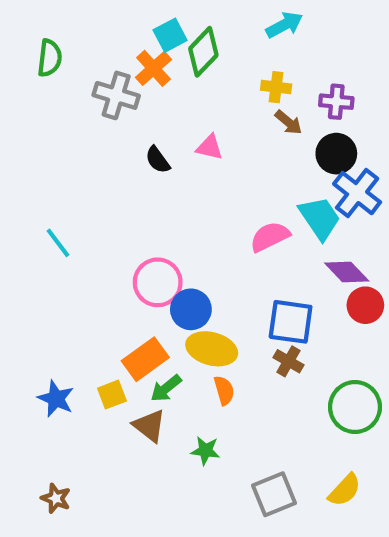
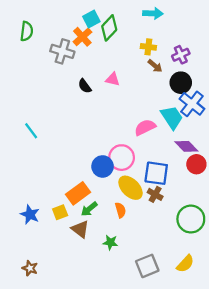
cyan arrow: (284, 25) -> (153, 13), turned 30
purple cross: (336, 102) -> (181, 55), turned -30
pink circle: (158, 282) -> (122, 158), moved
yellow ellipse: (212, 349) -> (130, 188), moved, turned 30

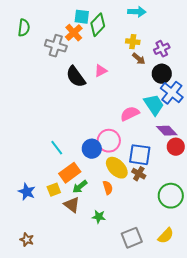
cyan square: (91, 19) -> (82, 17), turned 35
pink triangle: (113, 79) -> (101, 71), turned -40
black semicircle: (85, 86) -> (76, 77), size x1.6
cyan line: (31, 131) -> (57, 148), moved

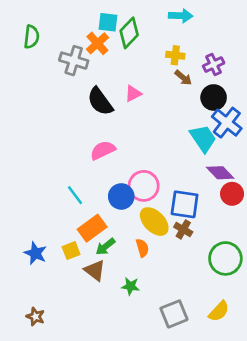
pink semicircle: (130, 114) -> (103, 150), moved

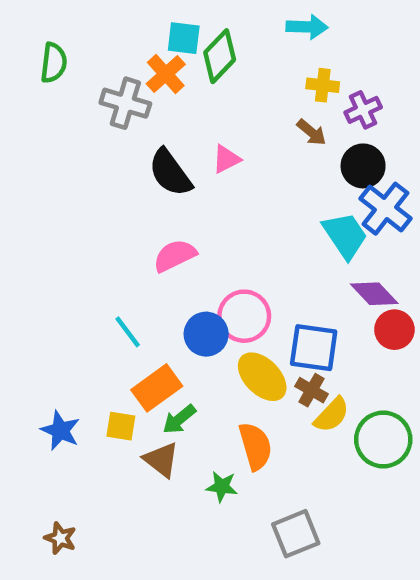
yellow cross: (175, 55) -> (323, 85), moved
orange semicircle: (142, 248) -> (255, 446), moved, size x1.5
yellow square: (71, 251) -> (121, 426), turned 30
yellow semicircle: (219, 311) -> (332, 415), moved

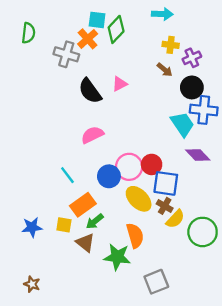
blue cross: (385, 209) -> (204, 110), turned -32
red circle: (394, 330) -> (152, 164), moved
blue star: (60, 431) -> (32, 227), turned -30
green star: (222, 487) -> (117, 257), size x1.6

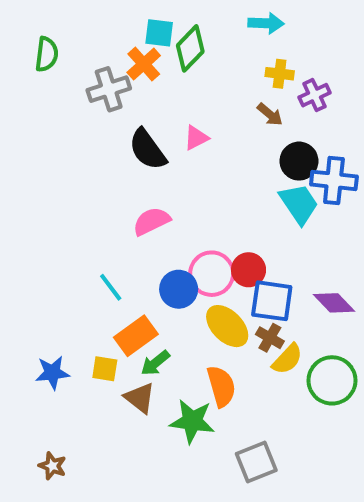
gray cross: (66, 54) -> (109, 89), turned -35
black circle: (192, 87) -> (299, 161), moved
purple diamond: (198, 155) -> (334, 303), moved

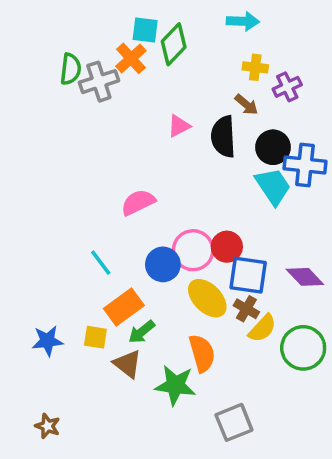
green semicircle: (47, 54) -> (71, 69), moved
black semicircle: (148, 149) -> (223, 137), moved, turned 33

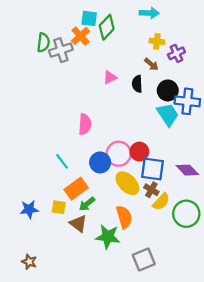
black semicircle: (223, 137) -> (137, 84), size x0.7
pink semicircle: (138, 202) -> (85, 124), turned 120

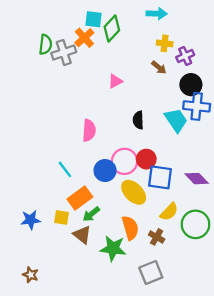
black semicircle: (137, 84) -> (138, 120), moved
black circle: (168, 90) -> (191, 85), moved
brown cross: (151, 190) -> (157, 237), moved

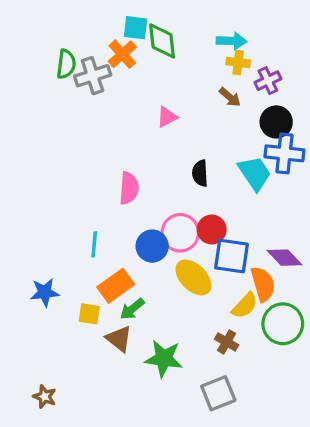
cyan arrow: (157, 14) -> (232, 41), moved
green diamond: (112, 28) -> (162, 41), turned -50
cyan line: (65, 169) -> (94, 244), turned 42
blue star: (31, 220) -> (45, 292), moved
orange semicircle: (130, 228) -> (263, 284), moved

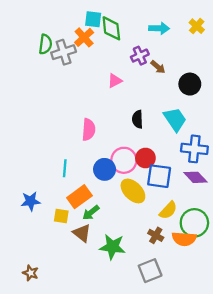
yellow cross: (238, 62) -> (197, 26), moved, turned 35
purple cross: (268, 81) -> (140, 56), moved
blue cross: (284, 153) -> (194, 149), moved
orange semicircle: (263, 284) -> (184, 239), moved, turned 110

